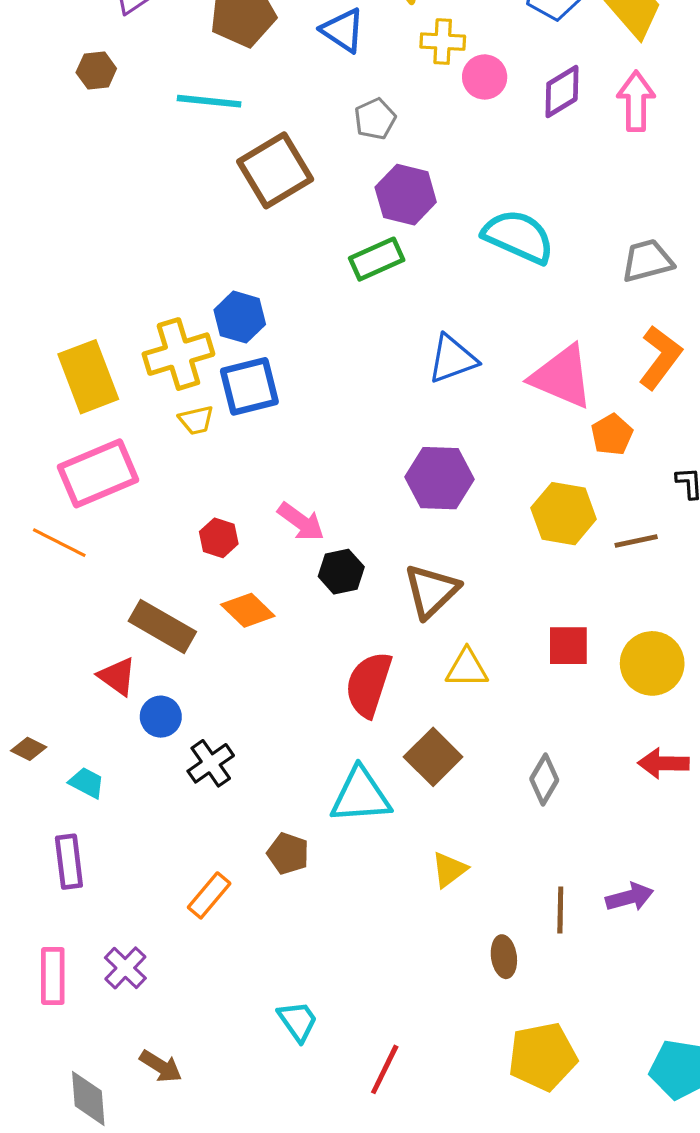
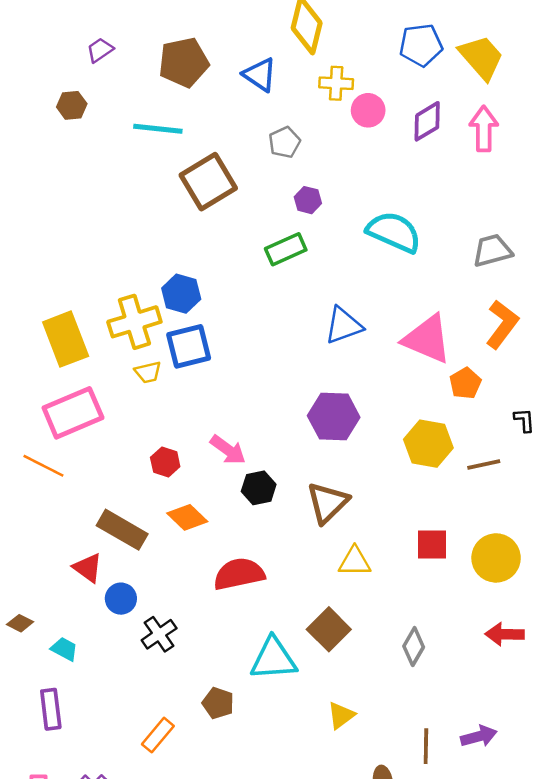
purple hexagon: (406, 195) -> (308, 200), size x0.6
red semicircle: (369, 684) -> (239, 574), moved, turned 60

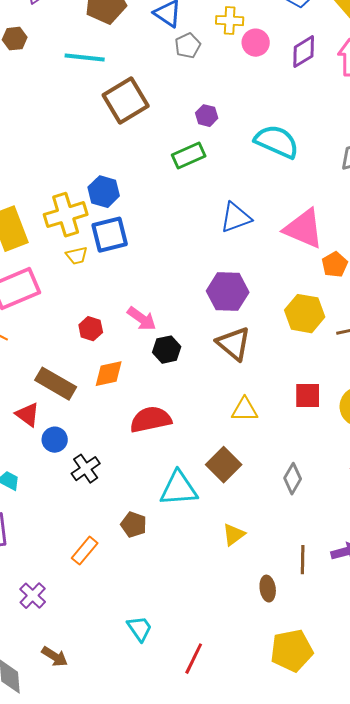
gray pentagon: (284, 142) -> (188, 46), moved
brown triangle: (328, 503) -> (234, 344), moved, turned -36
orange diamond: (187, 517) -> (109, 374), turned -56

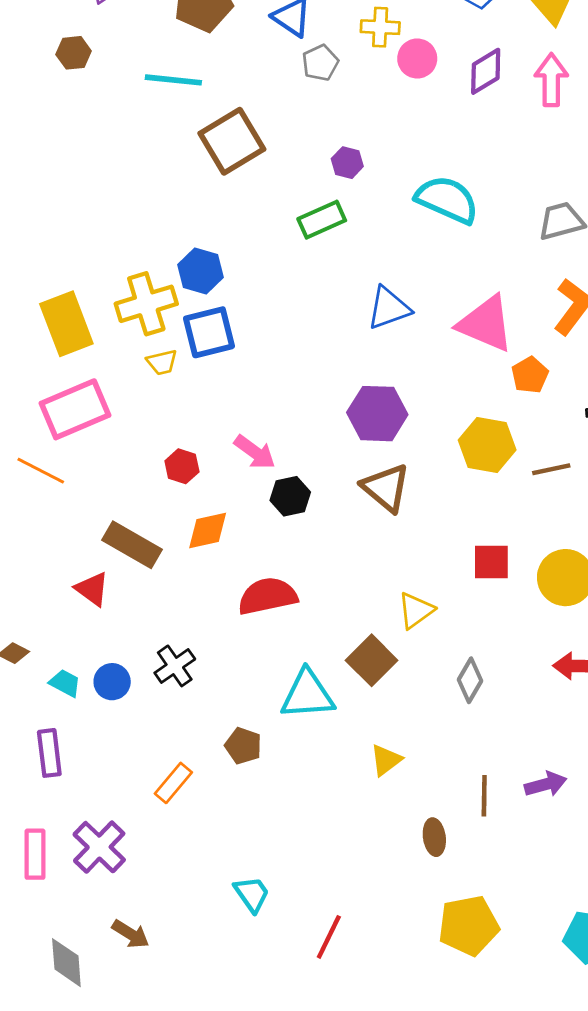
yellow triangle: (245, 410) -> (416, 610), moved, turned -36
blue circle: (55, 440) -> (112, 682), moved
purple cross: (33, 596) -> (99, 847), size x1.4

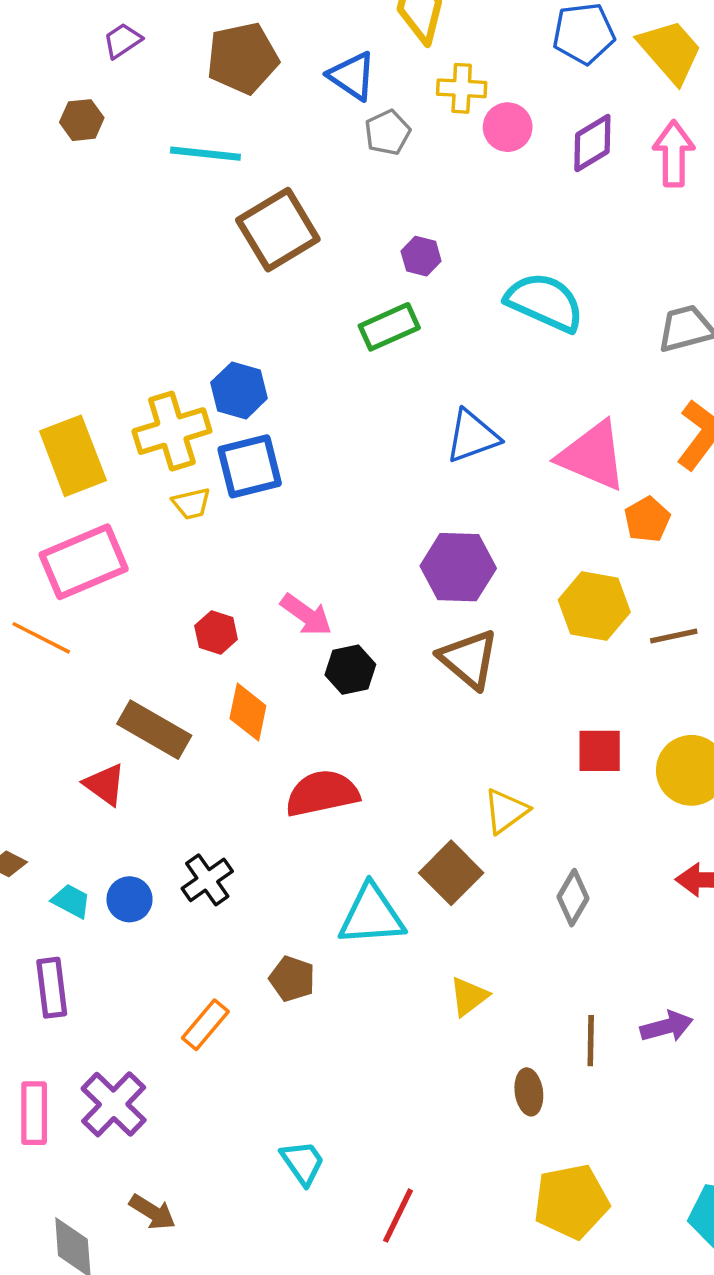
orange diamond: (208, 531) -> (248, 712), turned -66

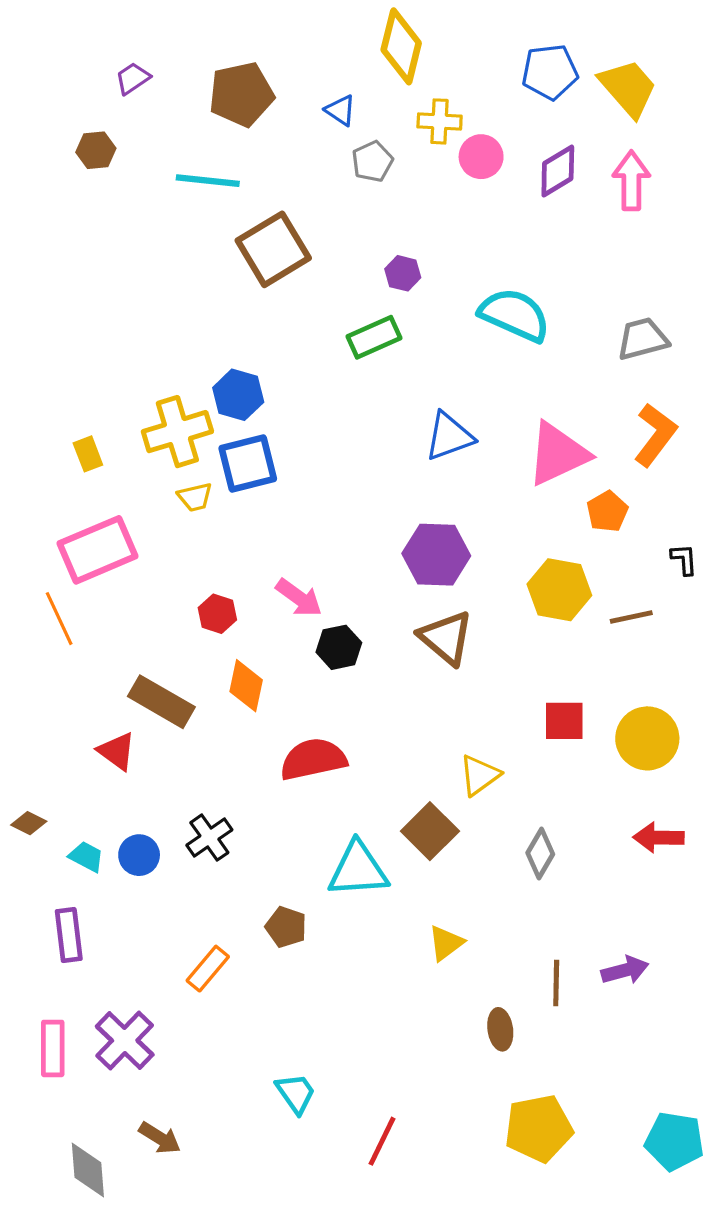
blue triangle: (352, 76) -> (340, 110), size x0.7
yellow rectangle: (73, 456) -> (88, 454), size x0.5
pink triangle: (592, 456) -> (558, 454), turned -48
orange line: (41, 638) -> (59, 619), turned 38

